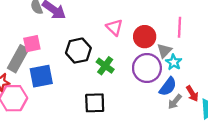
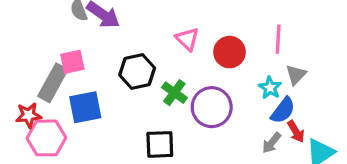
gray triangle: (164, 51) -> (296, 75), moved
purple circle: (147, 68) -> (212, 107), moved
blue semicircle: (168, 87) -> (283, 110), moved

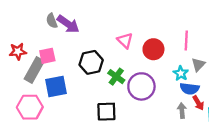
blue semicircle: (283, 110) -> (190, 89), turned 60
red star: (29, 115) -> (18, 51), moved
gray arrow: (272, 143) -> (182, 111), turned 136

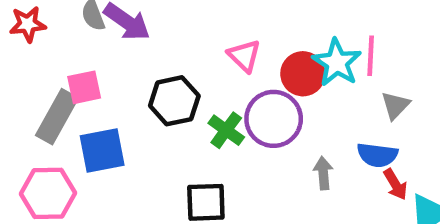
red star: (18, 51) -> (28, 24), moved
cyan star: (181, 73) -> (337, 62), moved, size x1.5
purple circle: (141, 86) -> (274, 119), moved
gray arrow: (182, 111) -> (323, 173), moved

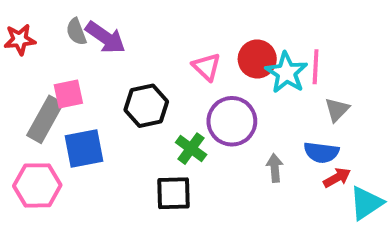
red circle: (303, 74) -> (257, 59), moved
green cross: (226, 130) -> (191, 149), moved
red arrow: (395, 184) -> (337, 178), turned -88

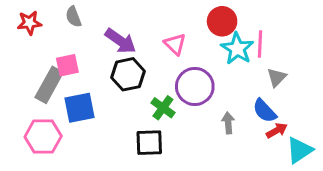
purple arrow: (105, 38) -> (120, 41), moved
red circle: (257, 59) -> (222, 21), moved
blue semicircle: (321, 152) -> (265, 111), turned 40

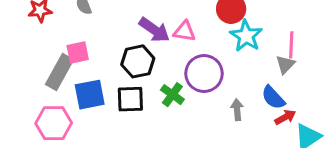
purple arrow: (120, 41) -> (154, 30), moved
pink triangle: (175, 44) -> (184, 31), turned -35
pink line: (260, 44) -> (291, 45), moved
black square: (149, 143) -> (130, 99), moved

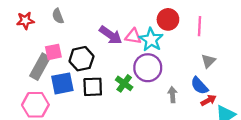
cyan star: (246, 36) -> (151, 40), moved
pink line: (291, 45) -> (199, 26), moved
black hexagon: (138, 61) -> (81, 59), moved

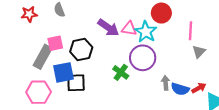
pink line: (199, 26) -> (191, 31), moved
blue semicircle: (199, 86) -> (180, 89), moved, turned -30
black square: (93, 87) -> (76, 83), moved

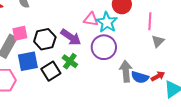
purple arrow: (108, 28) -> (71, 37), moved
green cross: (121, 72) -> (70, 61), moved
black square: (76, 83) -> (51, 71), moved, turned -30
gray arrow: (166, 83) -> (126, 71), size x1.5

